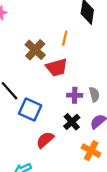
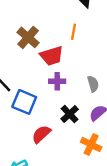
orange line: (65, 38) -> (74, 32), moved
purple cross: (75, 95) -> (57, 81), moved

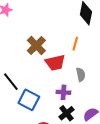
purple cross: (57, 81) -> (63, 92), moved
gray semicircle: (93, 84) -> (81, 75), moved

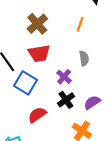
red trapezoid: (55, 63) -> (39, 53), moved
purple cross: (63, 92) -> (64, 77), turned 32

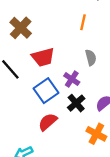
brown cross: (37, 24) -> (21, 28), moved
blue square: (26, 83) -> (46, 91), moved, turned 30

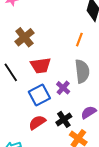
gray semicircle: (91, 58) -> (82, 71), size x1.6
black cross: (76, 103) -> (64, 119), moved

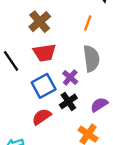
brown cross: (24, 37) -> (40, 22), moved
black cross: (64, 119) -> (68, 101), moved

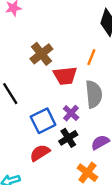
red trapezoid: (45, 53) -> (65, 76), moved

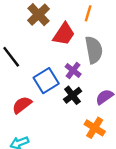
red trapezoid: (65, 76) -> (64, 34), turned -45
red semicircle: (40, 153) -> (22, 105), moved

